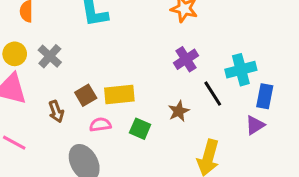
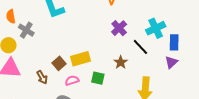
gray cross: (50, 56) -> (26, 30), moved

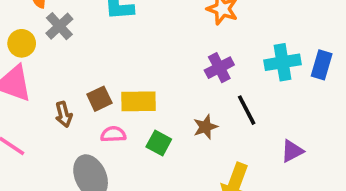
cyan cross: (156, 28) -> (283, 62), moved
blue rectangle: (174, 42) -> (322, 65), moved

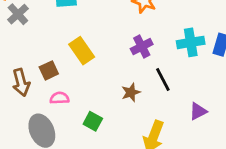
yellow rectangle: (138, 101) -> (82, 51), moved, turned 56
brown arrow: (64, 114) -> (21, 82), size x1.4
green square: (159, 143) -> (93, 121), moved

